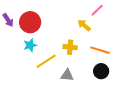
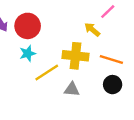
yellow cross: (70, 47) -> (75, 56), size x1.5

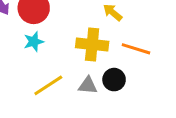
yellow line: (47, 73) -> (48, 85), moved
black circle: (113, 85) -> (114, 80), moved

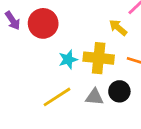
cyan star: (34, 42) -> (68, 59), moved

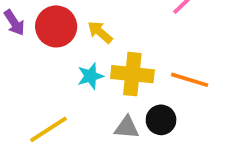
yellow arrow: (118, 28) -> (100, 32), moved
yellow line: (57, 97) -> (49, 129), moved

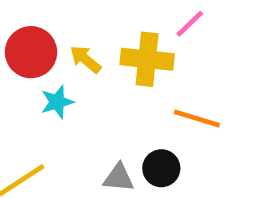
yellow cross: (132, 74) -> (147, 59), moved
cyan star: (90, 76) -> (57, 102), moved

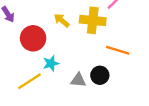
red circle: (31, 52) -> (33, 38), moved
cyan star: (57, 102) -> (51, 63), moved

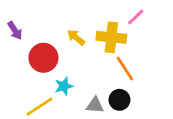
orange line: (118, 50) -> (125, 69), moved, turned 40

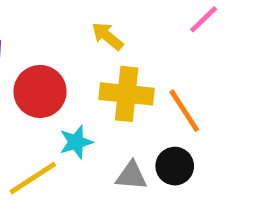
yellow arrow: (76, 37) -> (107, 36), moved
yellow cross: (111, 37) -> (127, 94), moved

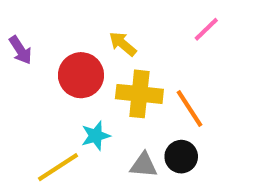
red circle: (40, 91) -> (81, 75), moved

